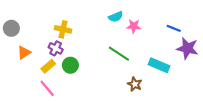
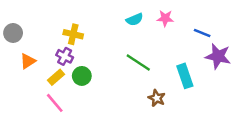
pink star: (134, 26) -> (165, 18), moved
cyan rectangle: (159, 65) -> (185, 76), turned 48

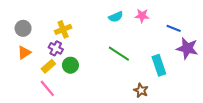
gray circle: (13, 33) -> (23, 28), moved
yellow cross: (73, 34) -> (63, 29), turned -35
brown star: (157, 98) -> (141, 90), moved

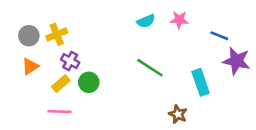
yellow cross: (63, 29) -> (57, 34), moved
pink line: (47, 88) -> (59, 112), turned -48

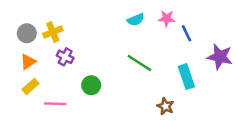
blue line: (219, 36) -> (186, 33), moved, turned 42
green circle: (89, 82) -> (91, 85), moved
yellow rectangle: (61, 84) -> (31, 86), moved

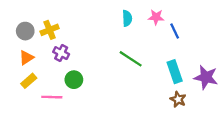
cyan semicircle: (136, 20) -> (127, 18), turned -70
purple star: (220, 57) -> (206, 77), moved
green circle: (91, 85) -> (74, 80), moved
brown star: (165, 106) -> (178, 99), moved

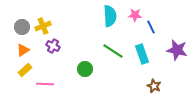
cyan semicircle: (127, 18) -> (110, 16), size x1.5
cyan rectangle: (175, 72) -> (142, 54), moved
purple star: (206, 77) -> (177, 50), moved
green circle: (74, 80) -> (85, 69), moved

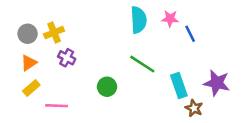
purple star: (177, 50) -> (217, 83), moved
cyan rectangle: (142, 54) -> (179, 85), moved

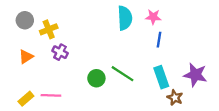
gray circle: (28, 34) -> (25, 20), moved
blue line: (190, 34) -> (159, 40), moved, turned 35
green line: (142, 64) -> (123, 74), moved
yellow rectangle: (31, 88) -> (26, 99), moved

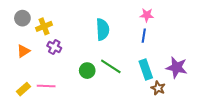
pink star: (153, 17) -> (147, 15), moved
cyan semicircle: (125, 18) -> (103, 29), moved

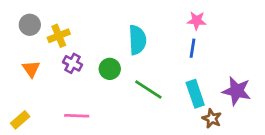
orange triangle: (23, 51) -> (31, 69), turned -32
green circle: (87, 71) -> (110, 69), moved
pink line: (46, 86) -> (77, 116), moved
yellow rectangle: (23, 89) -> (20, 120), moved

